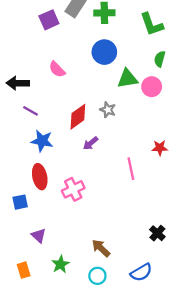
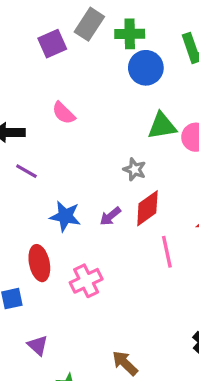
blue circle: (104, 52) -> (146, 68), moved
red diamond: (78, 117) -> (147, 208), moved
blue star: (42, 141) -> (65, 216), moved

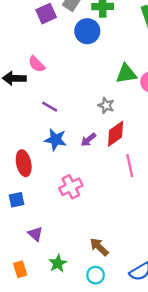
blue circle: (146, 68) -> (87, 31), moved
pink semicircle: (64, 113) -> (37, 64), moved
purple line: (26, 171) -> (50, 107), moved
red ellipse: (39, 263) -> (24, 163), moved

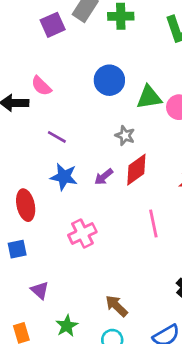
blue circle: (87, 31) -> (109, 80), moved
pink line: (130, 166) -> (153, 224), moved

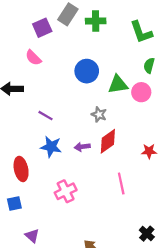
pink semicircle: (41, 86) -> (33, 58), moved
purple arrow: (104, 177) -> (82, 147), turned 32

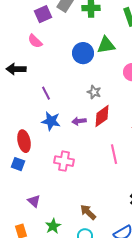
green triangle: (118, 84) -> (106, 45), moved
purple line: (46, 116) -> (46, 93), turned 32
pink cross: (66, 191) -> (64, 161), turned 36
blue square: (14, 203) -> (18, 164), moved, turned 32

